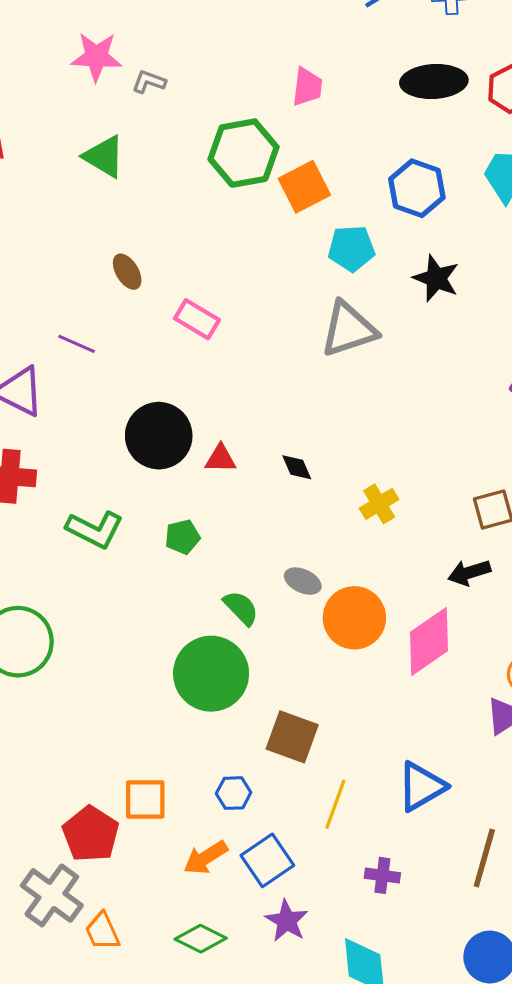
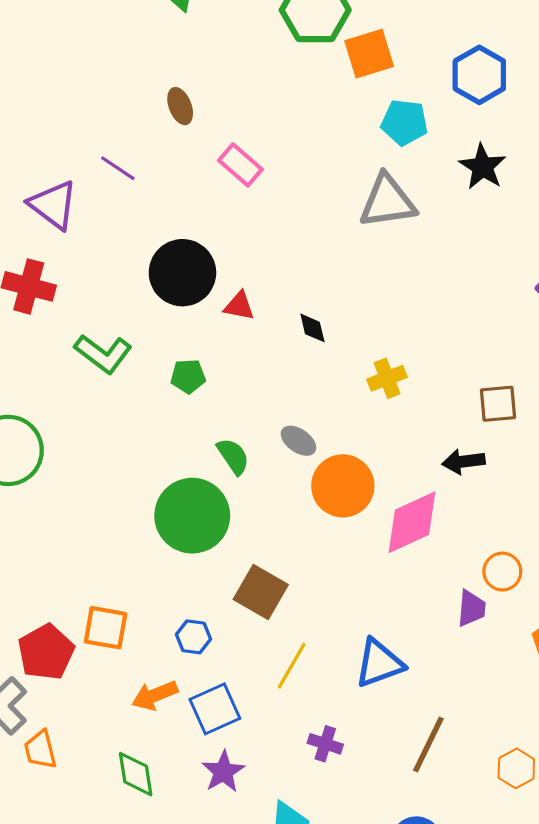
green diamond: (201, 939) -> (136, 774), turned 45

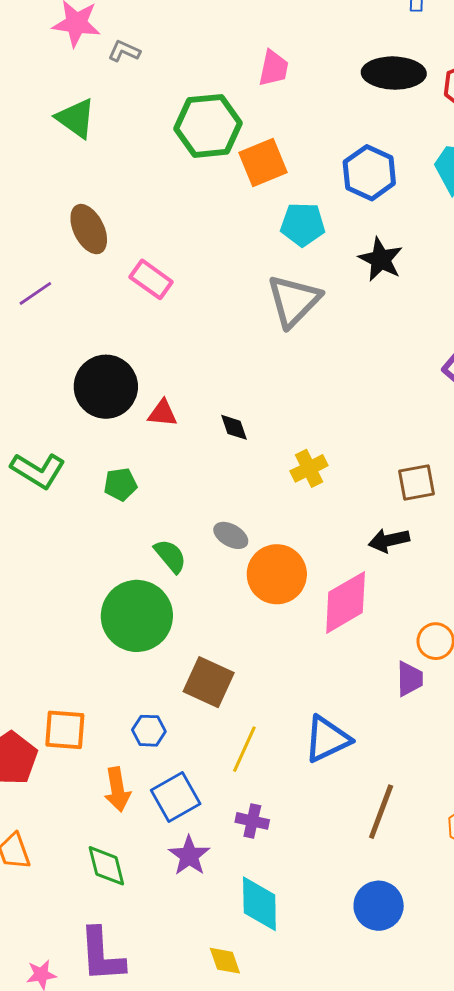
brown ellipse: (180, 106) -> (89, 229), size x1.4
purple line: (118, 168) -> (35, 293), turned -63
gray triangle: (387, 201) -> (294, 301), turned -32
orange arrow: (155, 695) -> (117, 789), turned -72
purple cross: (325, 744) -> (252, 821), moved

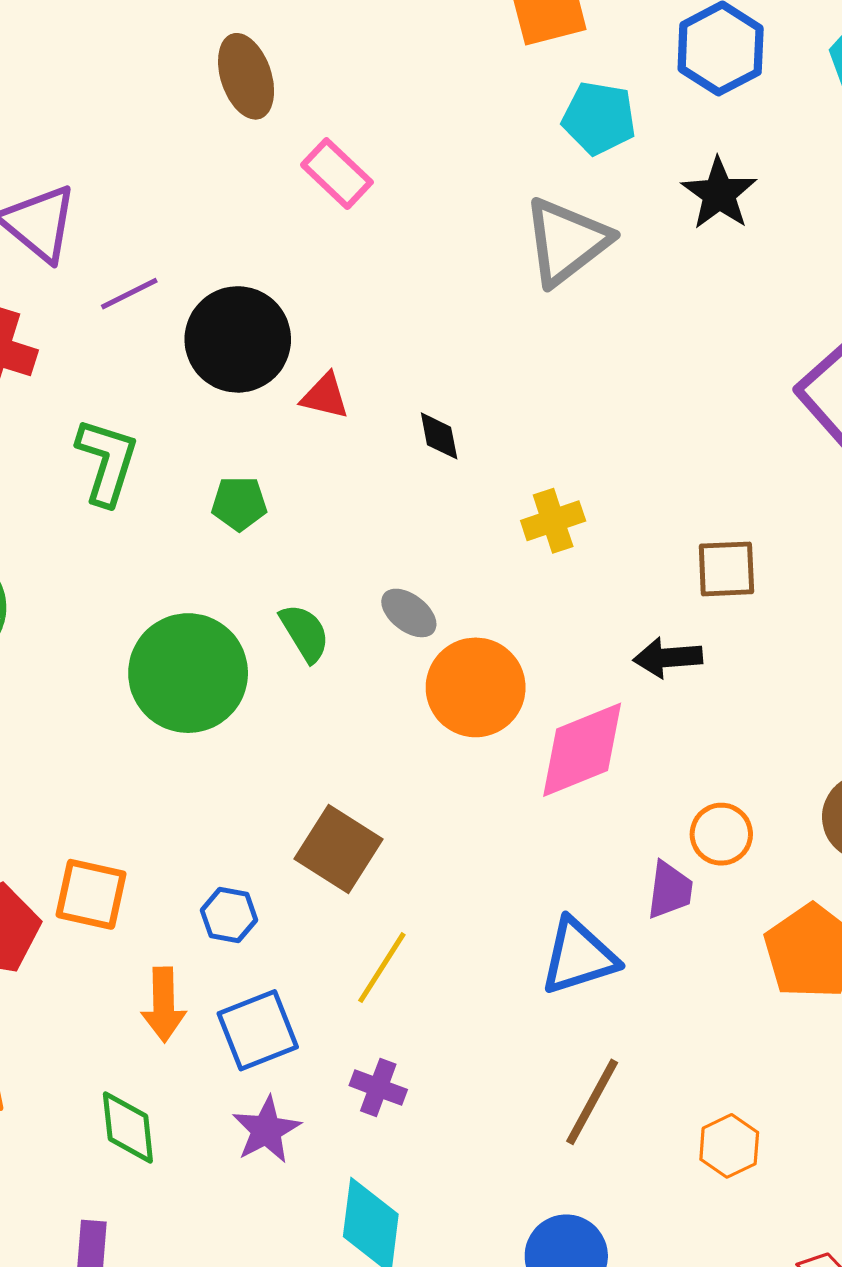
purple line: (35, 293) -> (129, 294), moved
green L-shape: (38, 470) -> (107, 462), turned -112
green circle: (137, 616) -> (188, 673), moved
blue triangle: (327, 739) -> (579, 957), moved

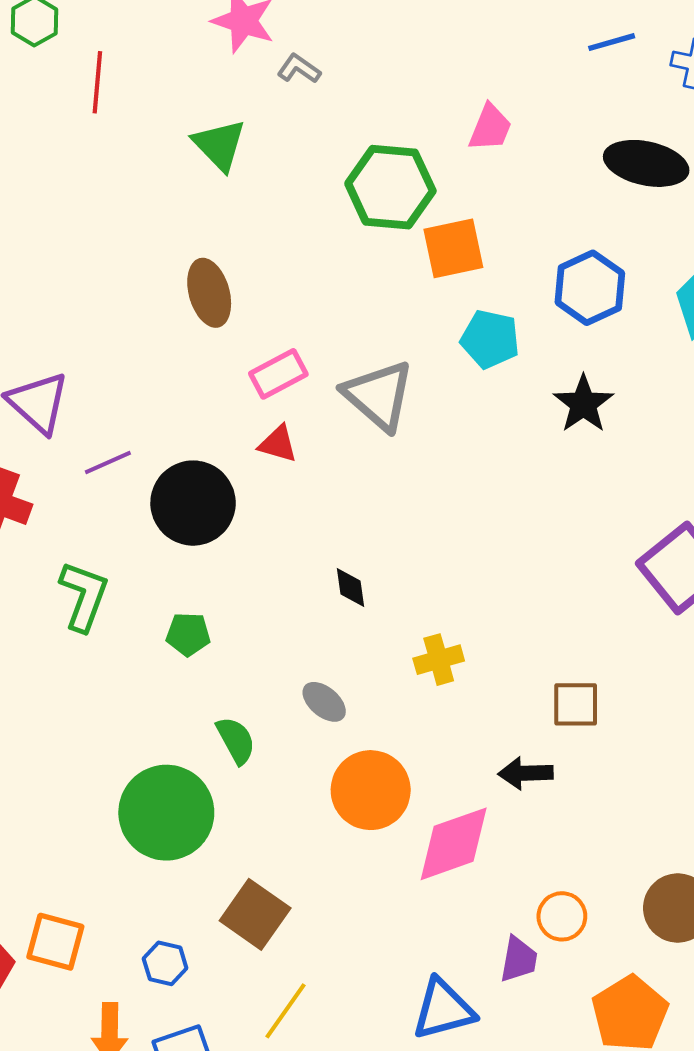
pink rectangle: (337, 174) -> (278, 374), turned -74
gray triangle: (567, 241) -> (379, 395), moved, turned -44
red triangle: (325, 396) -> (278, 444), moved
gray ellipse: (409, 613) -> (324, 702), moved
green circle: (188, 673) -> (166, 813), moved

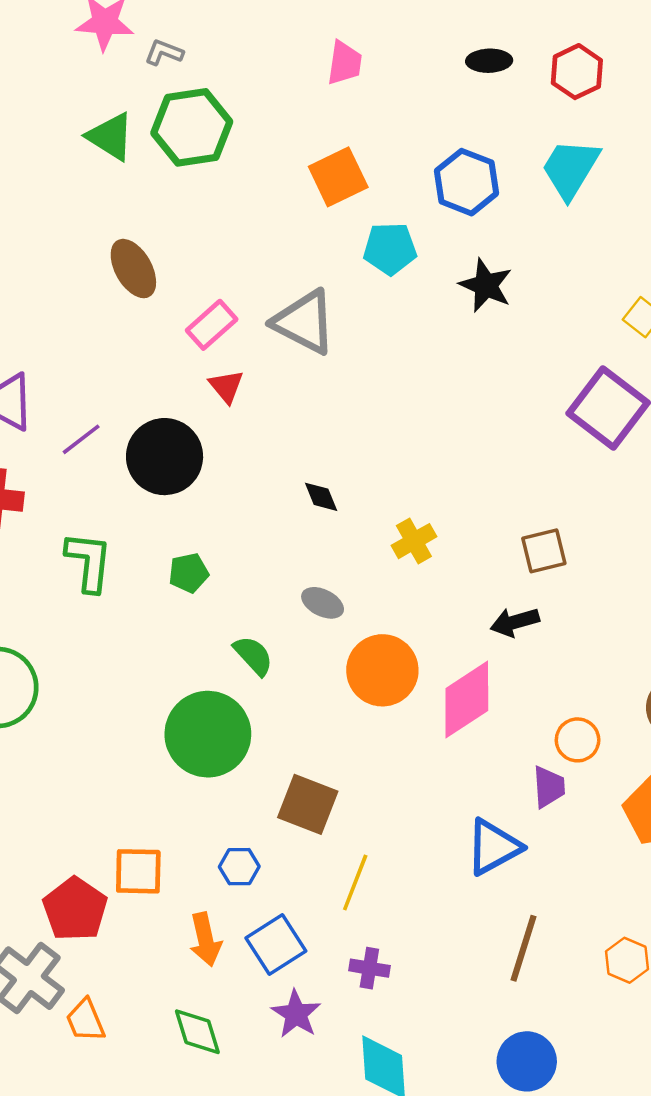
black ellipse: (646, 163) -> (489, 61), size x0.6
green hexagon: (390, 187) -> (192, 127), moved
red triangle: (278, 444) -> (226, 386), turned 48

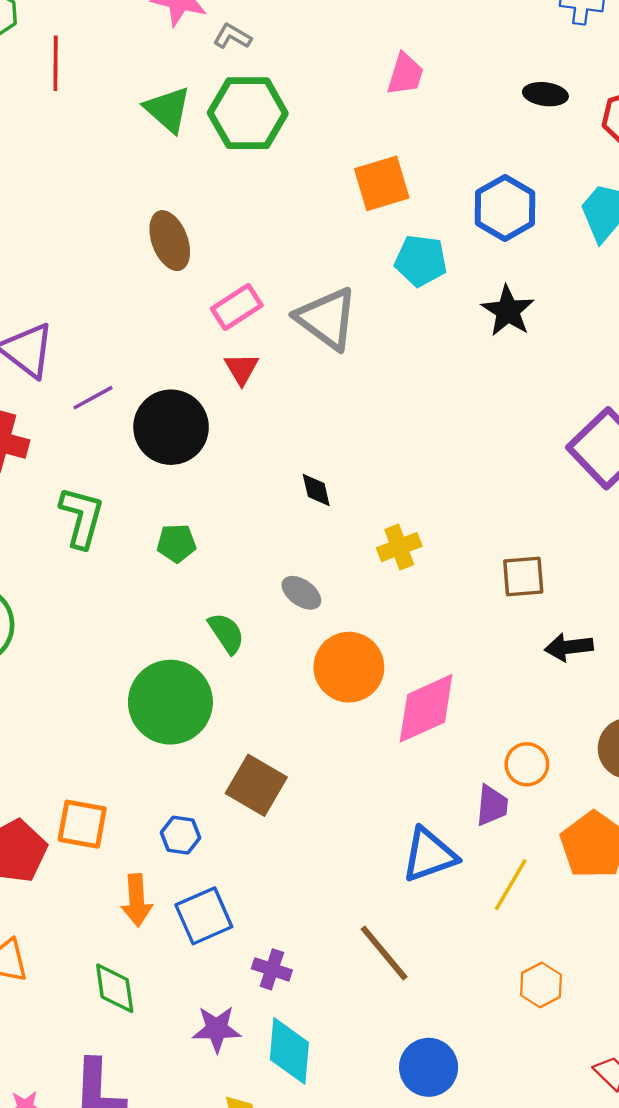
black arrow: (515, 622) -> (569, 647), moved
yellow line: (355, 882) -> (511, 885), moved
brown line: (523, 948) -> (384, 953), moved, turned -66
purple cross: (369, 968) -> (272, 969), moved
purple star: (296, 1014) -> (217, 1029), moved, turned 30

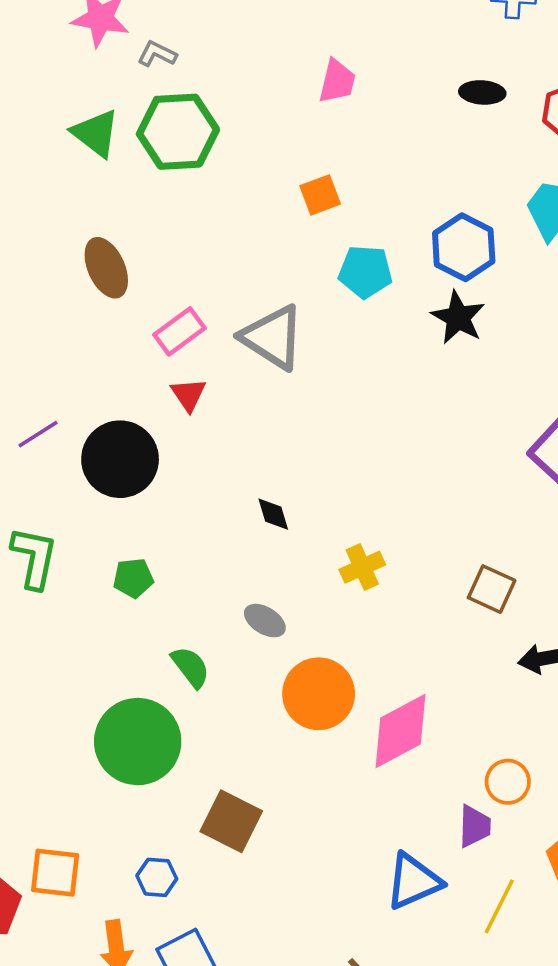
orange square: (382, 183) -> (320, 195), size x0.7
blue hexagon: (505, 208) -> (464, 247), moved
brown square: (523, 576) -> (492, 589), turned 33

